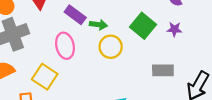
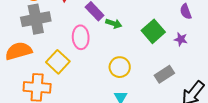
yellow circle: (111, 47) -> (120, 67), moved
gray rectangle: (163, 70) -> (164, 74), turned -42

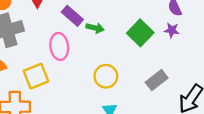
purple star: (181, 39) -> (172, 30), moved
yellow square: (58, 62) -> (36, 76), turned 30

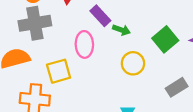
yellow circle: (106, 76) -> (133, 63), moved

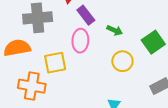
purple rectangle: (100, 16) -> (86, 15), moved

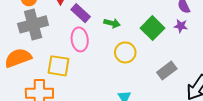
yellow square: (55, 63) -> (59, 66), turned 30

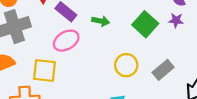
pink ellipse: (80, 39) -> (66, 41), turned 70
yellow circle: (125, 52) -> (126, 65), moved

